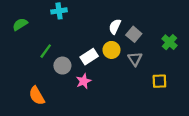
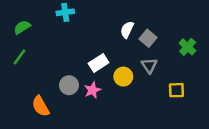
yellow circle: (111, 50) -> (123, 77), moved
green line: (46, 51) -> (20, 57), moved
gray circle: (62, 66) -> (69, 85), moved

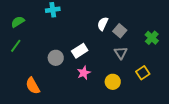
yellow circle: (123, 77) -> (113, 82), moved
gray circle: (69, 85) -> (56, 58), moved
pink star: (92, 90) -> (84, 73), moved
yellow square: (176, 90) -> (143, 73), turned -32

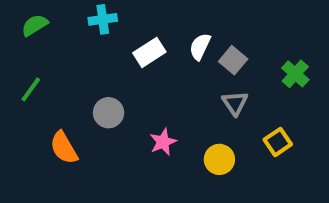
green semicircle: (18, 22) -> (35, 25), moved
white rectangle: (80, 51) -> (149, 52), moved
orange semicircle: (33, 86) -> (64, 148), moved

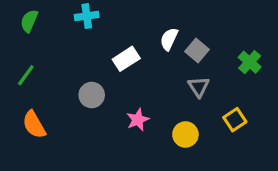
green semicircle: (35, 25) -> (29, 21), turned -35
white rectangle: (149, 52) -> (126, 59), moved
orange semicircle: (64, 148) -> (34, 125), moved

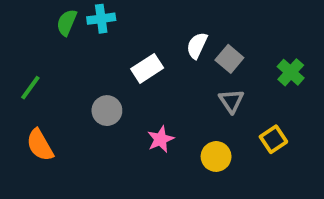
green semicircle: (29, 21) -> (67, 22), moved

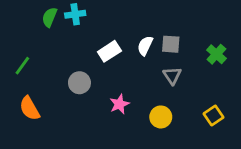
white semicircle: (197, 45) -> (145, 46), moved
gray square: (229, 59) -> (171, 44), turned -36
yellow square: (273, 139) -> (214, 116), moved

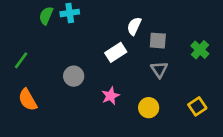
white semicircle: (145, 46) -> (134, 26), moved
white rectangle: (109, 51) -> (116, 52), moved

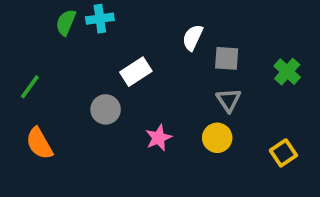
white rectangle: (116, 52) -> (136, 72), moved
yellow circle: (149, 108) -> (217, 138), moved

